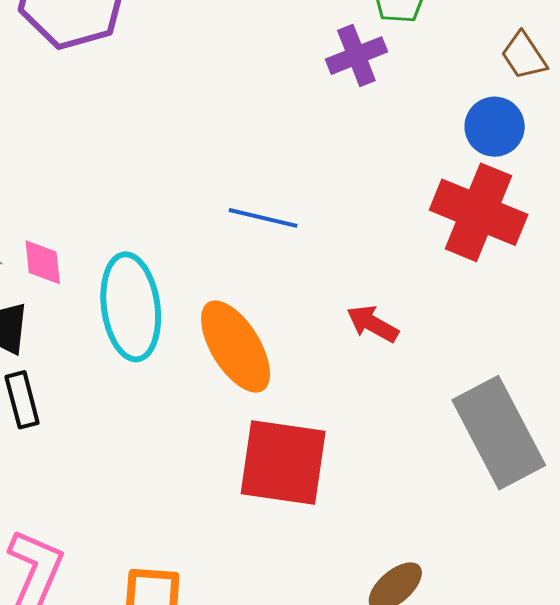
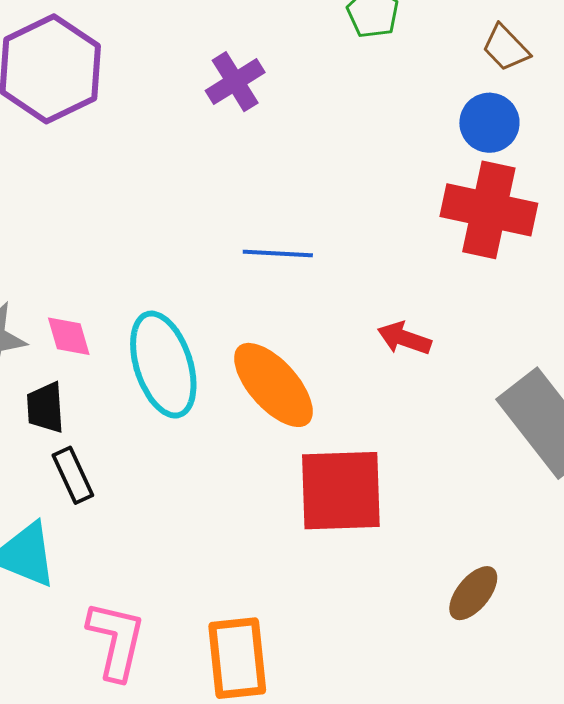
purple cross: (356, 56) -> (235, 82), moved

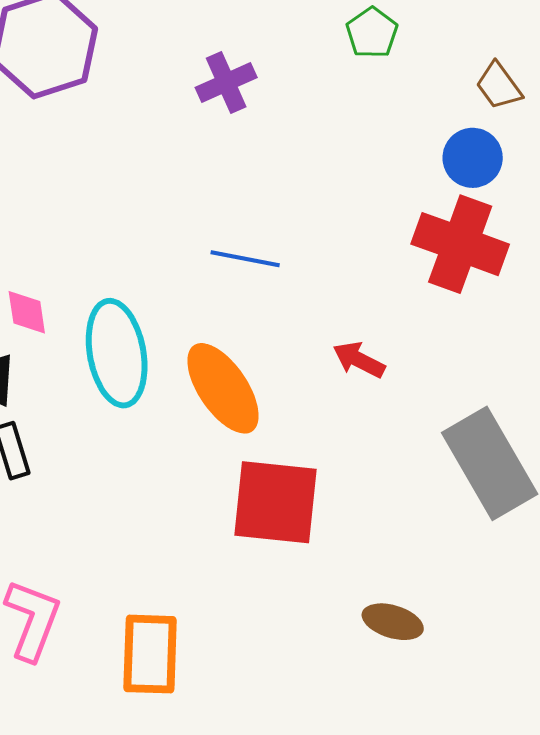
brown ellipse: (473, 593) -> (393, 622), turned 60

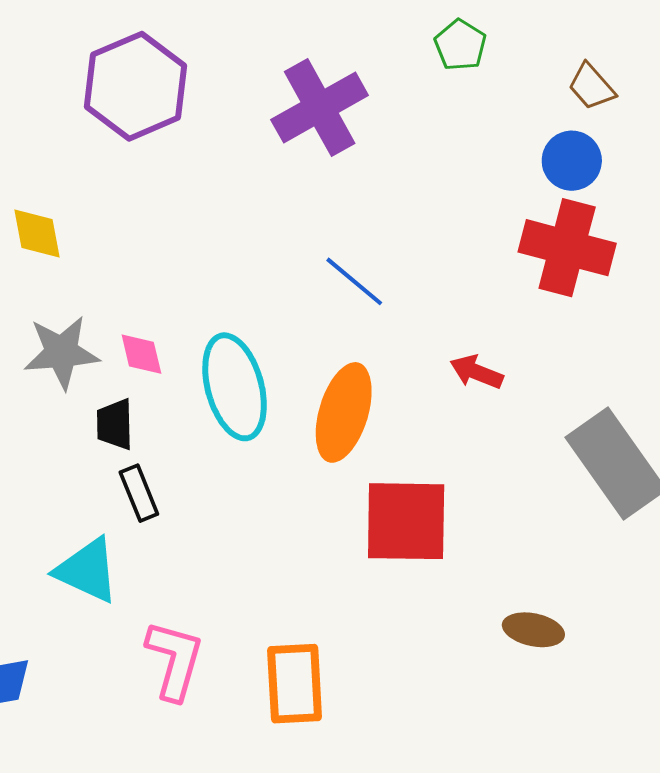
purple cross: (226, 82) -> (320, 108), size x1.6
blue line: (245, 259) -> (354, 281), turned 34
orange ellipse: (223, 388) -> (344, 412), turned 56

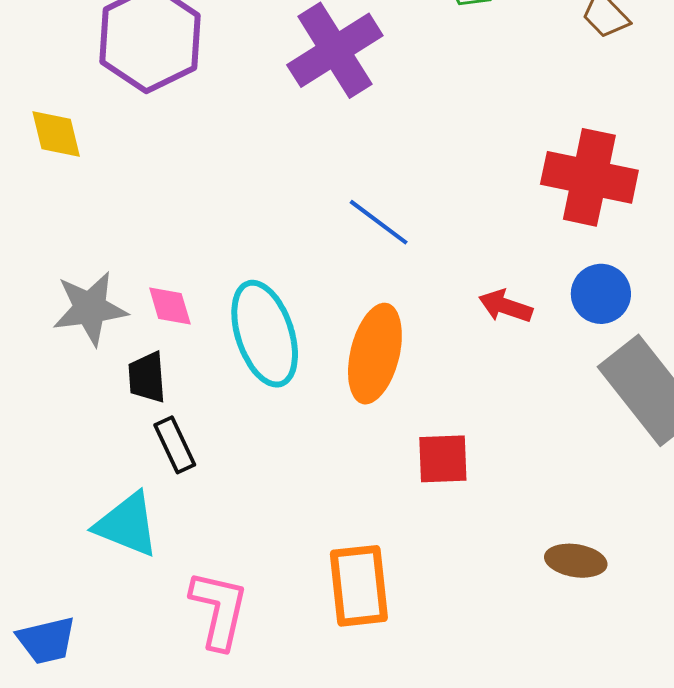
blue circle: (572, 161) -> (601, 294), moved
yellow diamond: (37, 234) -> (56, 134), moved
red square: (406, 521) -> (443, 459), size x0.6
orange rectangle: (295, 684) -> (359, 586), moved

